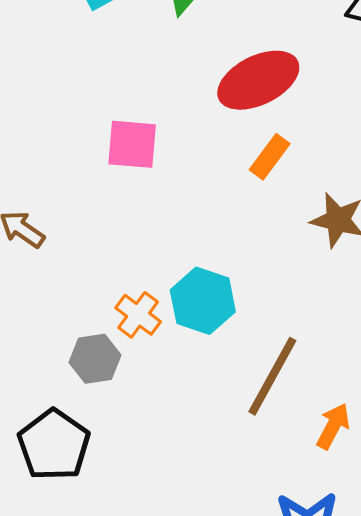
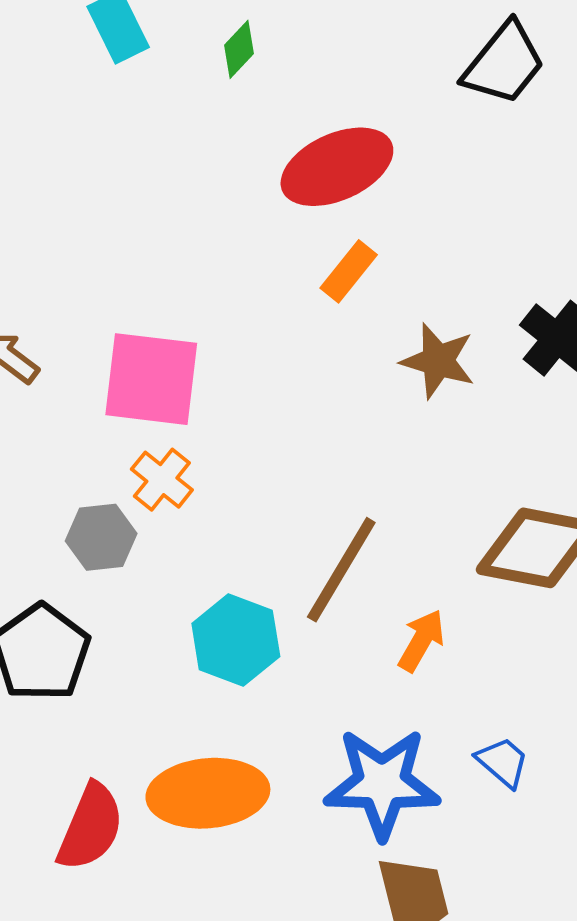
pink square: (132, 144) -> (151, 379), moved, size x1.4
cyan hexagon: (203, 301) -> (236, 640), moved

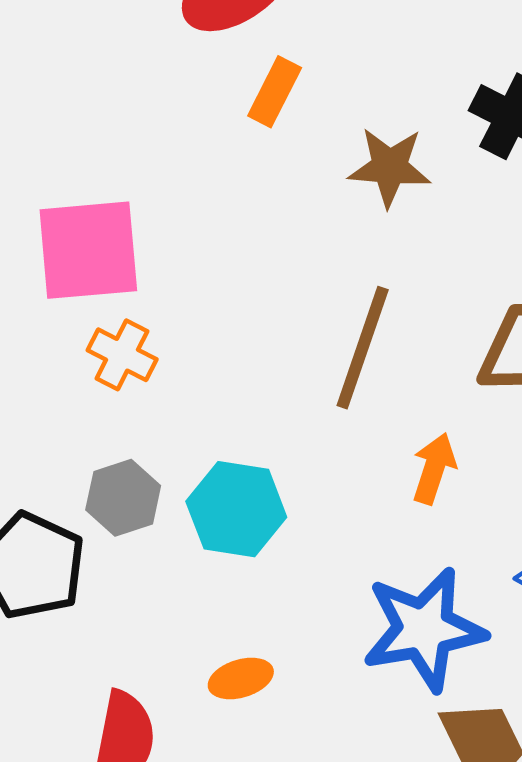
gray hexagon: (101, 537) -> (123, 498), moved
brown line: (341, 570) -> (363, 348), moved
orange ellipse: (208, 793) -> (241, 678), size x0.5

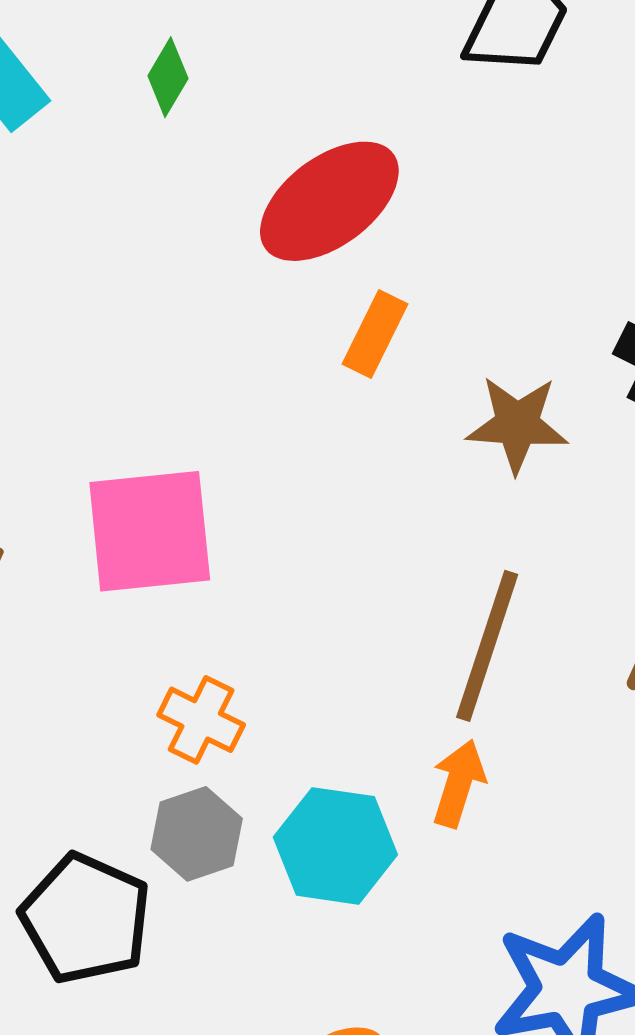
orange cross: (122, 355) -> (201, 720), moved
orange arrow: (434, 469) -> (458, 783), moved

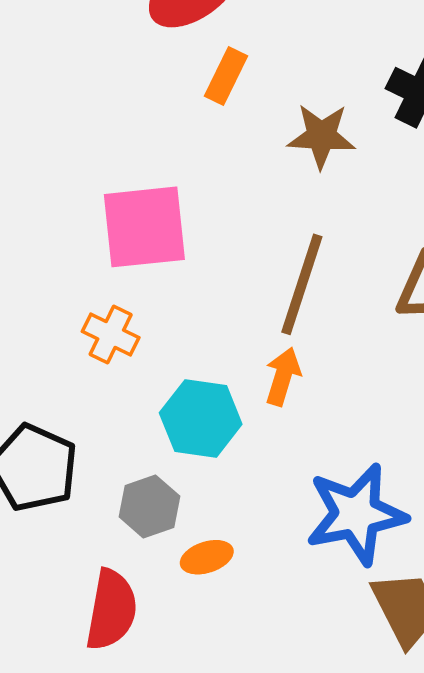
pink square: (150, 531) -> (144, 227), moved
gray hexagon: (197, 834) -> (149, 507), moved

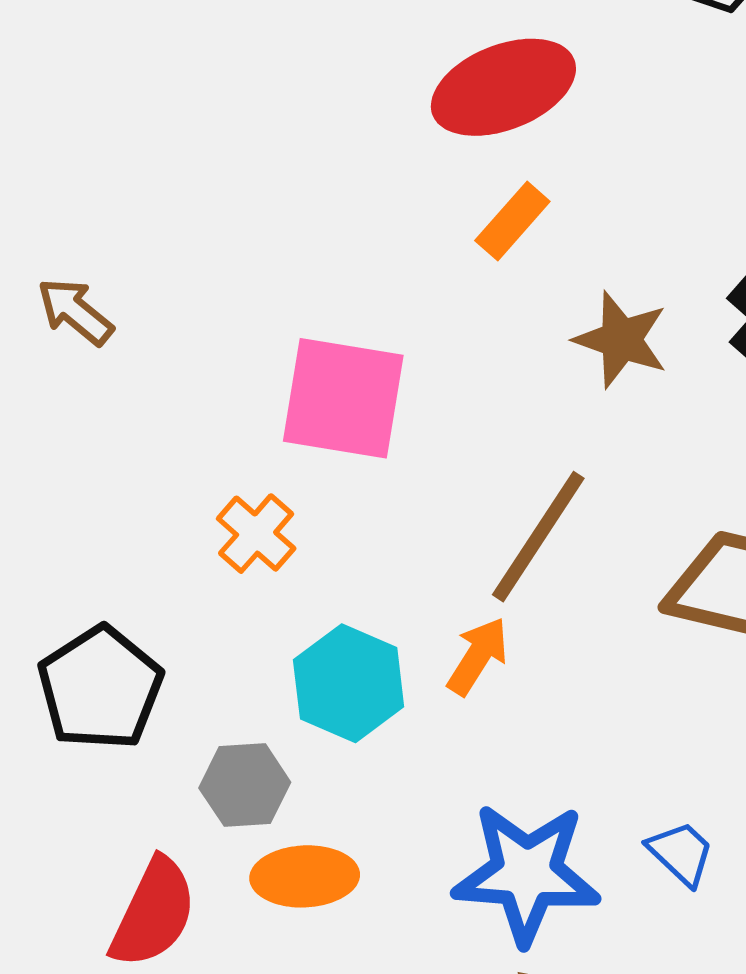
orange ellipse: (207, 557) -> (305, 876), size x1.4

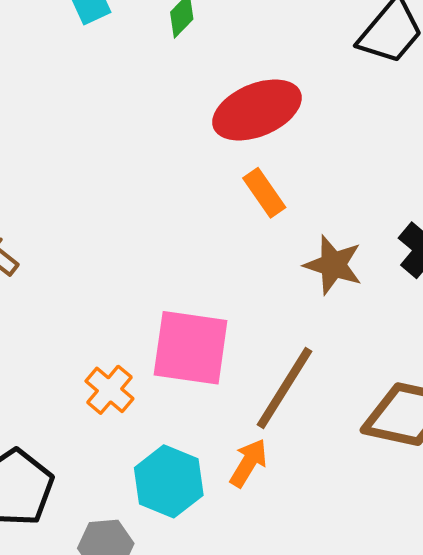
orange rectangle: (512, 221) -> (264, 193), turned -75
pink square: (343, 398) -> (191, 348), moved

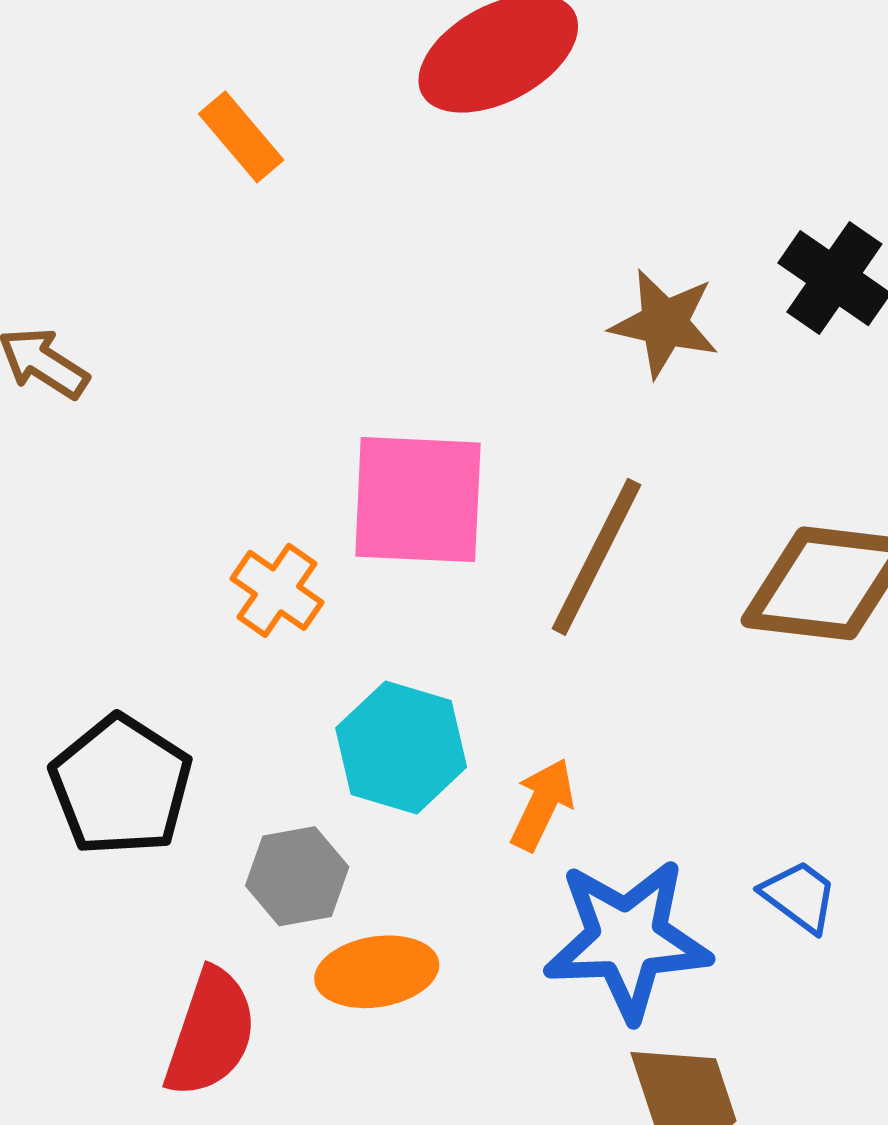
orange rectangle: (264, 193) -> (241, 137), moved
orange arrow: (248, 463) -> (542, 804), moved

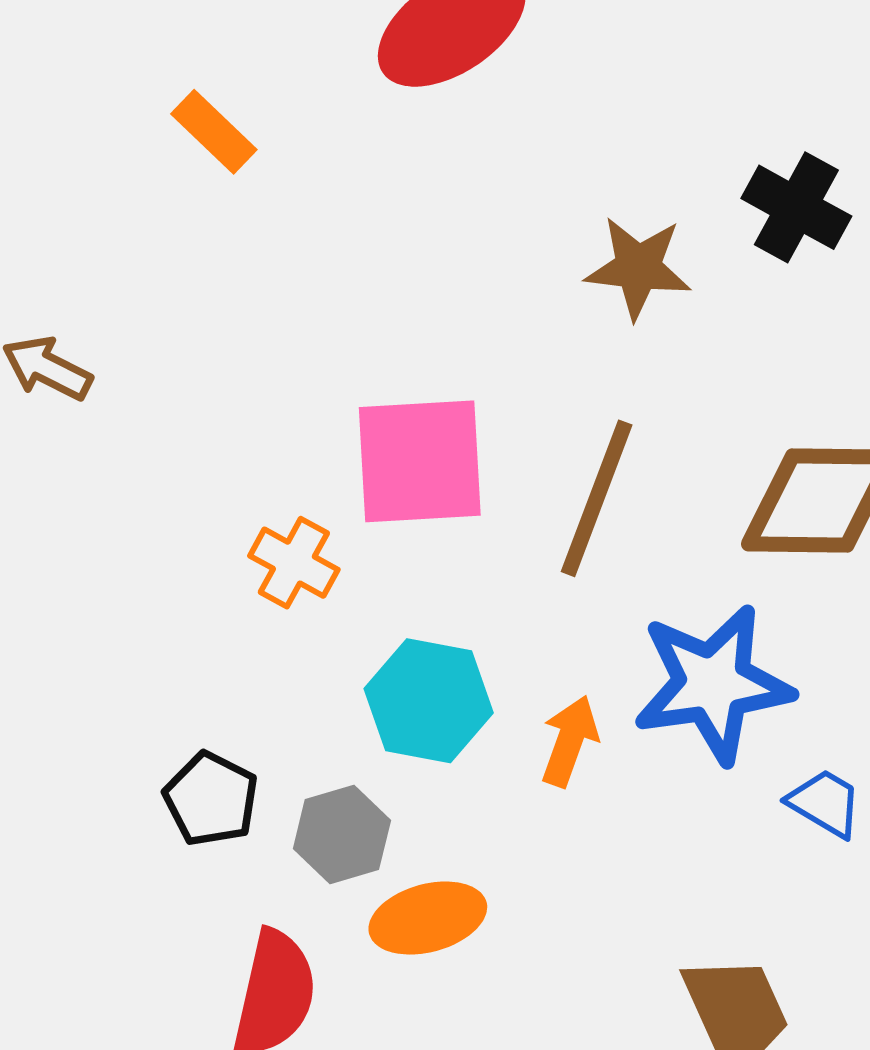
black pentagon: (121, 785) -> (211, 799), moved, size x0.7
blue star: (627, 939) -> (713, 684), moved

